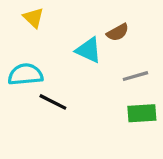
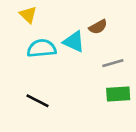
cyan semicircle: (25, 74) -> (42, 48), moved
black line: (53, 102) -> (38, 101), moved

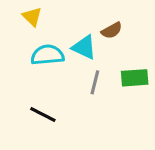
gray line: (113, 63) -> (95, 82), moved, turned -60
green rectangle: (118, 94) -> (135, 78), moved

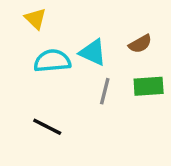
brown semicircle: (112, 30) -> (140, 44), moved

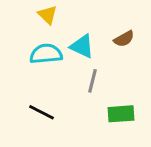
yellow triangle: (35, 19) -> (48, 15), moved
green rectangle: (149, 86) -> (121, 114), moved

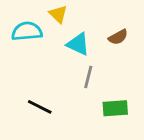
yellow triangle: (48, 15) -> (58, 14), moved
cyan semicircle: (46, 54) -> (27, 31), moved

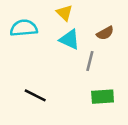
yellow triangle: (58, 14) -> (64, 13), moved
gray line: (88, 77) -> (90, 61), moved

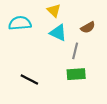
green rectangle: (103, 97) -> (76, 74), moved

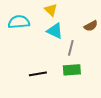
brown semicircle: (88, 27) -> (91, 26), moved
black line: (29, 79) -> (38, 74), moved, turned -36

